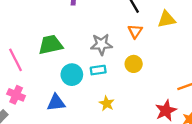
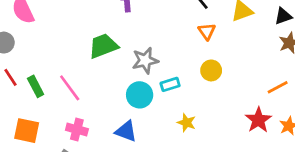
gray star: (101, 44) -> (145, 60), moved
green trapezoid: (51, 45) -> (103, 46), moved
blue triangle: (56, 103) -> (126, 131), turned 36

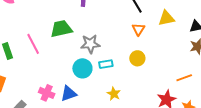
pink line: (70, 88) -> (33, 44), moved
pink cross: (77, 130) -> (47, 93), moved
blue triangle: (126, 131) -> (69, 94), turned -48

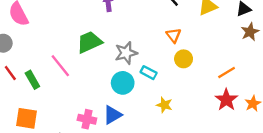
orange triangle: (138, 29) -> (174, 35), moved
cyan rectangle: (106, 64) -> (149, 73), turned 48
orange line: (184, 78) -> (227, 72), moved

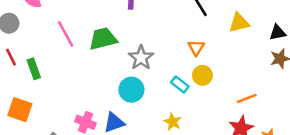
gray star: (126, 53) -> (141, 58), turned -30
pink line: (60, 66) -> (66, 34), moved
cyan rectangle: (149, 73) -> (180, 84), moved

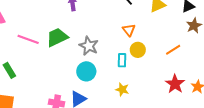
pink line: (66, 34) -> (28, 39), turned -30
cyan rectangle: (180, 84) -> (122, 60), turned 64
orange line: (247, 98) -> (173, 50), moved

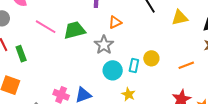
orange triangle: (129, 30) -> (115, 22), moved, turned 32
cyan circle: (86, 71) -> (113, 70), moved

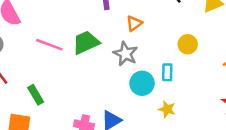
green rectangle: (21, 54) -> (36, 95), moved
yellow circle: (151, 58) -> (188, 44), moved

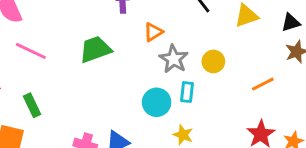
pink line: (49, 45) -> (31, 51), moved
gray star: (125, 54) -> (174, 59), moved

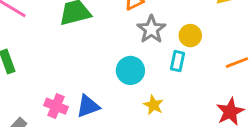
cyan rectangle: (187, 92) -> (177, 61), moved

